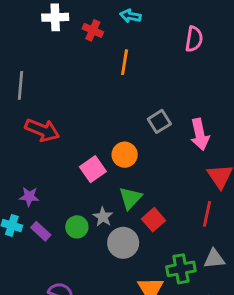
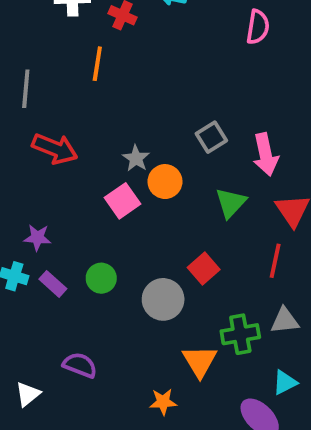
orange line: (125, 62) -> (97, 64), moved
green triangle: (130, 198) -> (231, 203), moved
gray star: (103, 217) -> (136, 158), moved

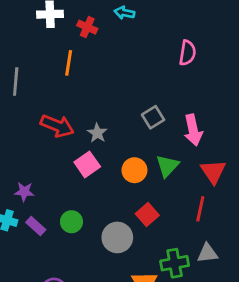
pink semicircle: (258, 27) -> (187, 53), moved
red arrow: (55, 149) -> (57, 126), moved
orange circle: (165, 182) -> (134, 170), moved

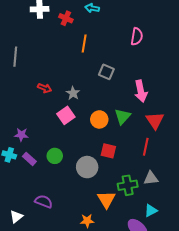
orange line: (69, 63) -> (84, 44), moved
gray square: (153, 117) -> (106, 72), moved, turned -35
red arrow: (57, 126) -> (45, 88), size x0.6
red square: (147, 215) -> (108, 151), turned -35

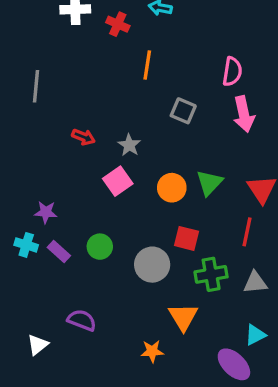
pink semicircle: (137, 36) -> (232, 72), moved
pink arrow: (141, 91) -> (244, 114), moved
green cross: (128, 185) -> (211, 274), moved

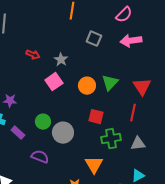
pink semicircle: (232, 72) -> (124, 15), turned 36
pink arrow: (244, 114) -> (131, 41), turned 95
purple rectangle: (59, 251) -> (18, 133), moved
gray circle: (152, 265) -> (63, 133), moved
purple semicircle: (82, 320) -> (40, 157), moved

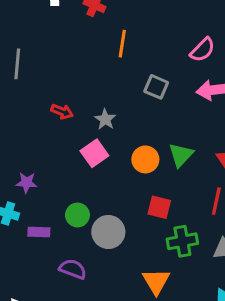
purple rectangle: (18, 133) -> (39, 232), turned -40

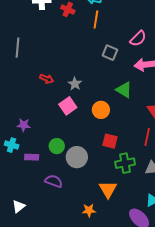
orange line: (122, 44) -> (96, 19), moved
gray square: (156, 87) -> (110, 53), moved
green triangle: (181, 155) -> (124, 90), moved, turned -42

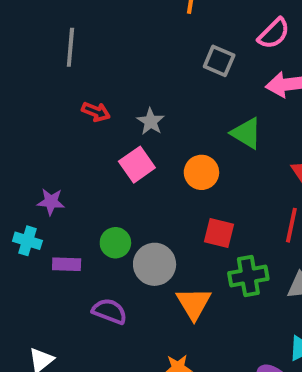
gray line: (18, 48) -> (70, 47), moved
orange triangle: (108, 189) -> (194, 303), moved

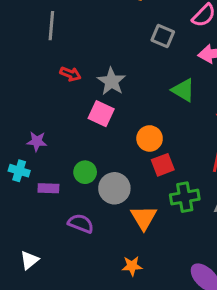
gray star: (151, 122) -> (111, 81), size x1.4
pink square: (137, 165) -> (101, 114), turned -30
orange circle: (201, 172) -> (150, 138), moved
red square: (219, 233) -> (163, 165), turned -35

